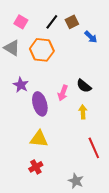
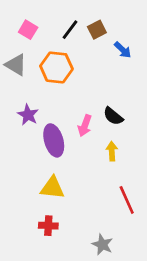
red cross: (36, 167) -> (48, 226), turned 32

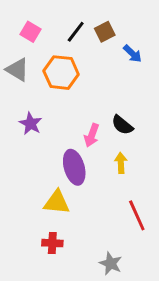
purple ellipse: (54, 140) -> (74, 167), moved

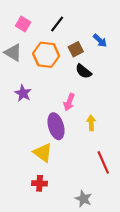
brown square: (105, 32) -> (76, 49), moved
black semicircle: (122, 125) -> (83, 71), moved
yellow triangle: (57, 202) -> (43, 153), turned 30

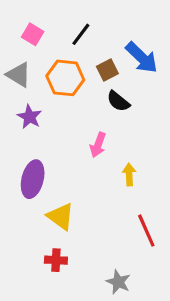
blue arrow: (100, 40) -> (142, 58), size x1.6
purple star: (23, 93) -> (29, 117), moved
purple ellipse: (56, 126) -> (33, 179), moved, turned 30

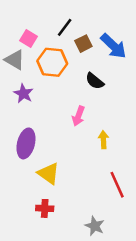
pink square: (33, 34) -> (28, 39), moved
brown square: (107, 70) -> (83, 44), moved

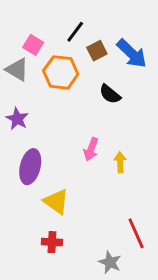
purple star: (23, 93) -> (17, 119), moved
pink arrow: (78, 116) -> (91, 149), moved
red line: (117, 185) -> (136, 233), moved

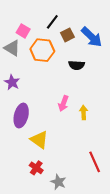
black semicircle: (110, 94) -> (77, 65), turned -35
red cross: (52, 242) -> (36, 168), turned 32
gray star: (110, 262) -> (58, 182), moved

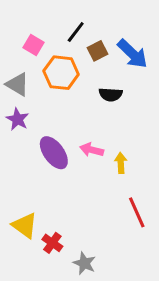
gray triangle: (12, 48) -> (17, 84), moved
pink arrow: (63, 103) -> (92, 150), turned 84
purple ellipse: (21, 116) -> (54, 153), moved, turned -50
yellow triangle: (39, 140) -> (25, 225), moved
red line: (95, 162) -> (137, 212), moved

